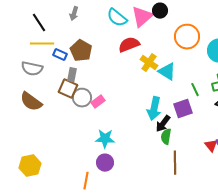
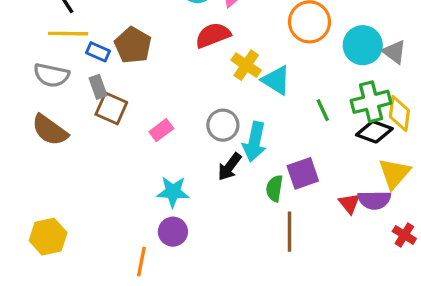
gray rectangle: (72, 75) -> (98, 87), moved, turned -32
gray circle: (82, 98) -> (223, 125), moved
purple square: (183, 109) -> (303, 173), moved
black arrow: (163, 124) -> (230, 167), moved

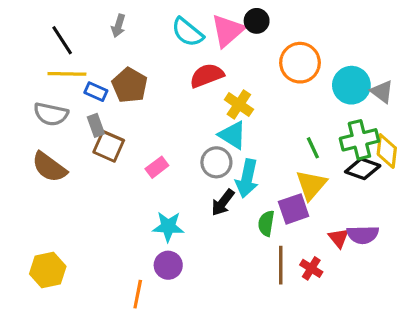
cyan triangle: (276, 80) -> (232, 135), moved
yellow triangle: (394, 173) -> (311, 185), moved
red cross: (404, 235) -> (311, 268), moved

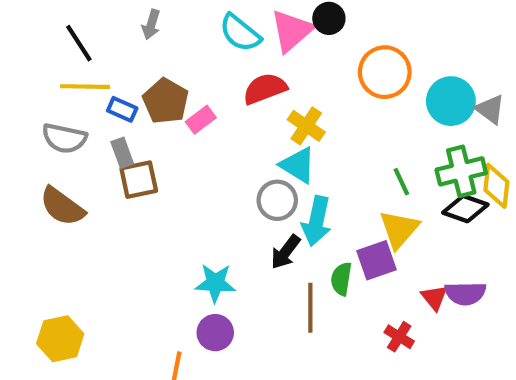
brown square: (109, 146) -> (139, 180), turned -36
pink rectangle: (157, 167) -> (201, 120), moved
brown line: (281, 265) -> (310, 308), moved

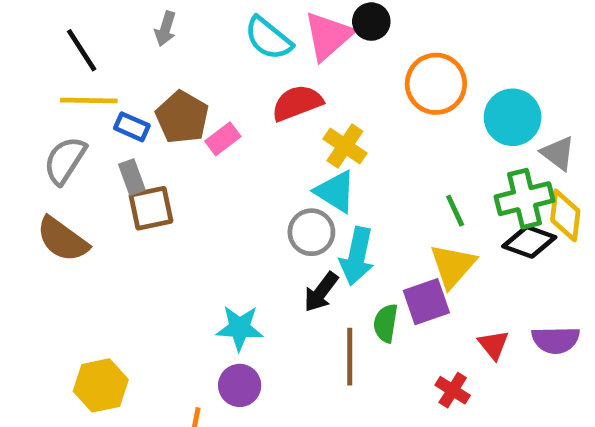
gray triangle: (490, 109) -> (558, 153), moved
gray semicircle: (64, 138) -> (65, 160), turned 111
purple semicircle: (465, 293) -> (556, 340), moved
yellow hexagon: (60, 339) -> (101, 385), moved

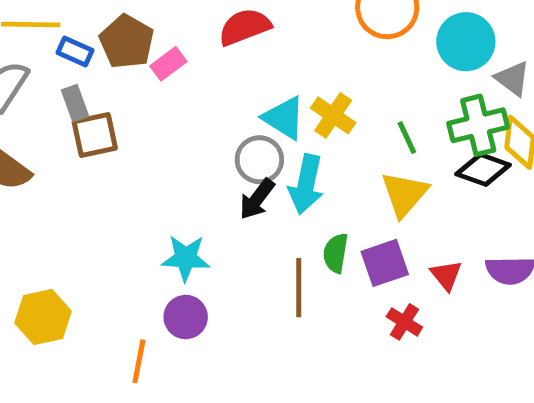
yellow cross: (345, 146) -> (333, 115), moved
black arrow: (321, 292) -> (257, 199), moved
purple square: (426, 302) -> (385, 263), moved

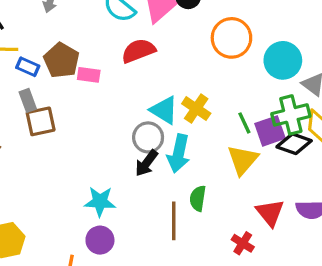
pink rectangle: (168, 64) -> (89, 75), turned 45
purple square: (385, 263) -> (270, 131), moved
red triangle: (446, 275) -> (270, 213), size x1.4

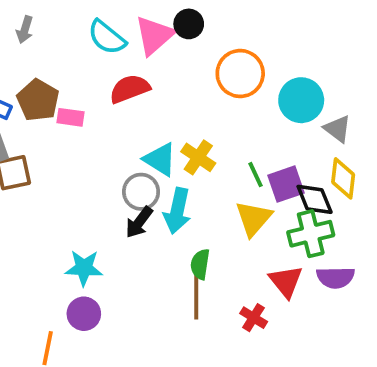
green cross: (291, 115) -> (311, 234), moved
black diamond: (294, 144) -> (315, 199), turned 48
brown line: (174, 221) -> (196, 297), moved

